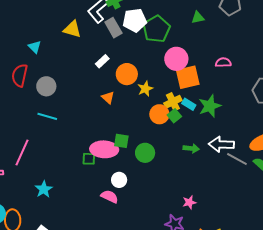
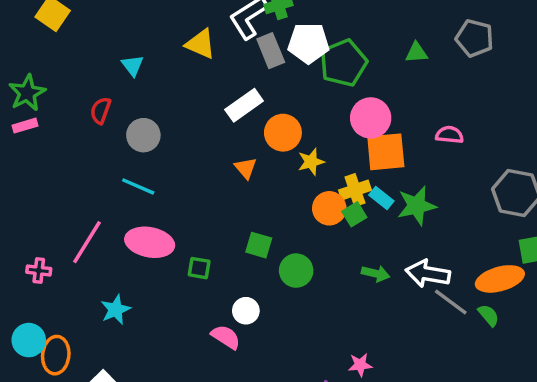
white rectangle: (102, 61) -> (244, 105), size x1.5
red semicircle: (20, 75) -> (101, 111), size x0.7
pink ellipse: (104, 149) -> (150, 242), moved

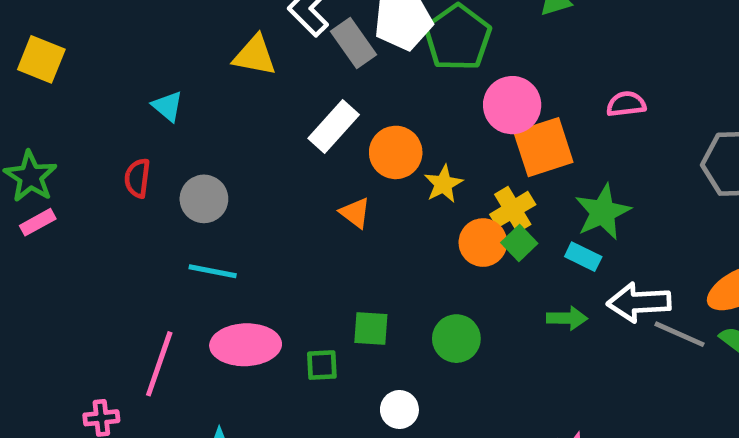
cyan rectangle: (381, 198) -> (583, 257), moved
green square: (259, 245) -> (371, 328), moved

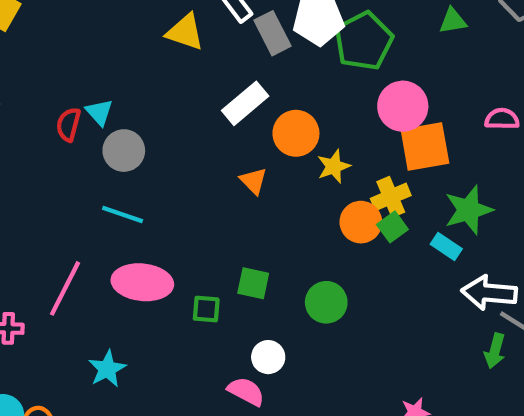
cyan triangle: (168, 106) -> (99, 112), moved
green arrow: (567, 318) -> (495, 351), moved, turned 96

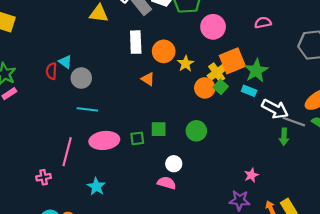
white rectangle: (245, 103) -> (136, 42), turned -40
orange square: (425, 146) -> (232, 61), moved
white arrow: (489, 293) -> (275, 109), turned -145
green square: (206, 309) -> (137, 138), moved

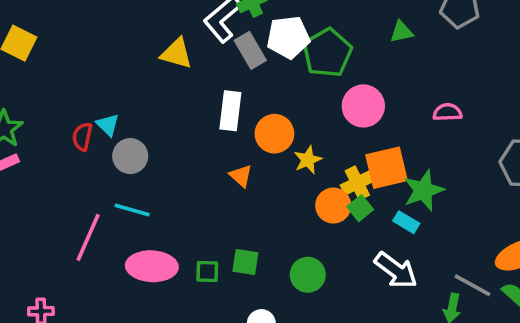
white arrow: (275, 109) -> (396, 270), moved
pink line: (67, 152) -> (88, 237), moved

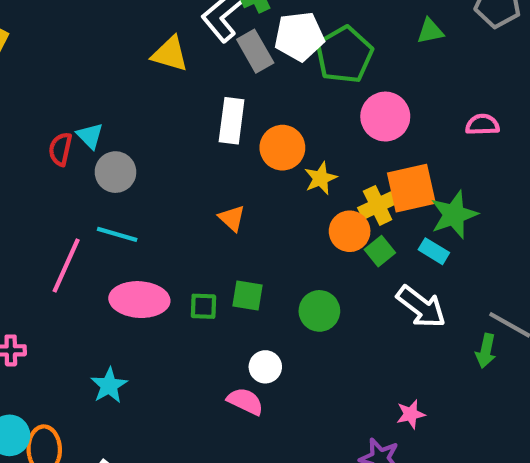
orange triangle: (241, 176) -> (232, 218), moved
green square: (360, 208) -> (380, 251), moved

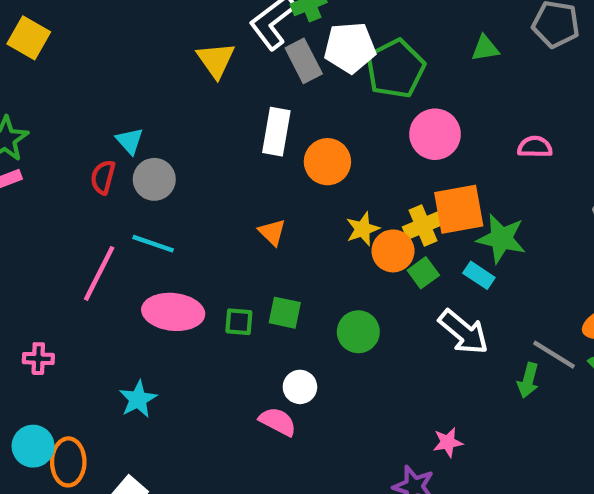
yellow triangle: (170, 54) -> (216, 60), turned 36
red semicircle: (60, 149) -> (103, 177), moved
yellow star: (321, 178) -> (363, 229), moved
green star: (454, 215) -> (501, 239), turned 30

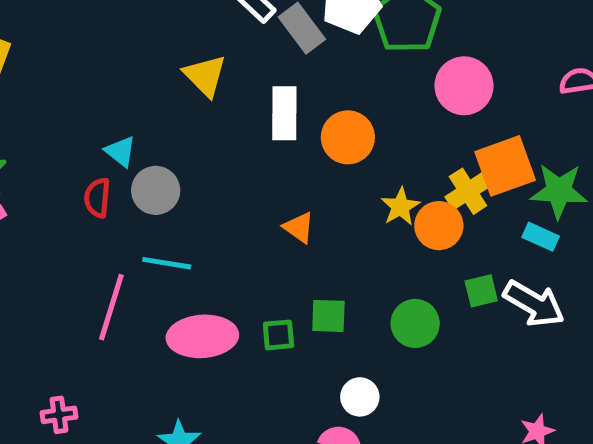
yellow triangle: (216, 60) -> (205, 76), moved
green square: (423, 273) -> (481, 291), moved, turned 32

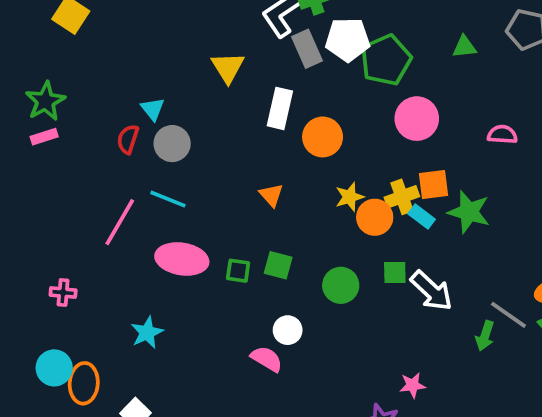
orange square: (505, 166) -> (434, 185), size x0.7
cyan rectangle: (541, 237) -> (422, 216), moved

